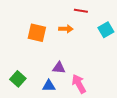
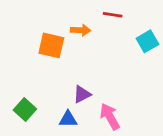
orange arrow: (66, 29) -> (81, 30), moved
purple triangle: (59, 68) -> (82, 94), turned -32

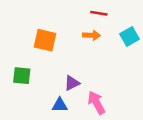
orange arrow: (81, 30) -> (92, 35), moved
green square: (25, 109) -> (22, 76), moved, turned -36

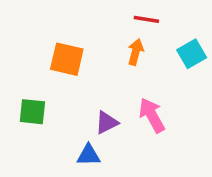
orange arrow: (92, 35) -> (136, 52), turned -77
pink arrow: (96, 103) -> (152, 115), moved

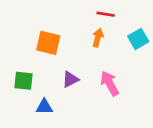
purple triangle: (107, 123) -> (70, 79), moved
blue triangle: (89, 155) -> (44, 107), moved

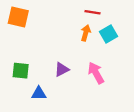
cyan square: (138, 39) -> (109, 34), moved
orange square: (48, 43) -> (18, 17), moved

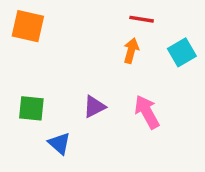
cyan square: (109, 34) -> (182, 52), moved
blue triangle: (39, 93) -> (59, 143), turned 42

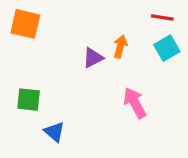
red line: (142, 19) -> (162, 18), moved
purple triangle: (94, 107) -> (93, 58), moved

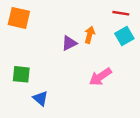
pink arrow: (135, 103) -> (100, 77), turned -95

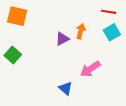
green square: (21, 74) -> (13, 55), moved, turned 35
blue triangle: (40, 98) -> (66, 88), moved

